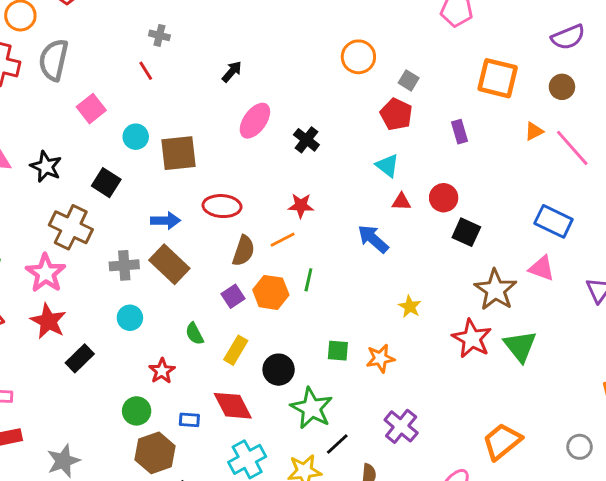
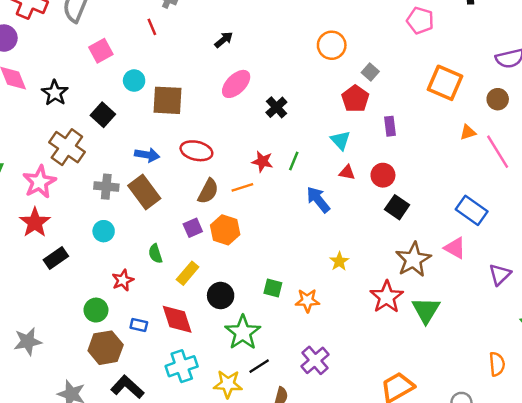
purple rectangle: (459, 132) -> (390, 126), moved
green line: (308, 280) -> (294, 161), moved

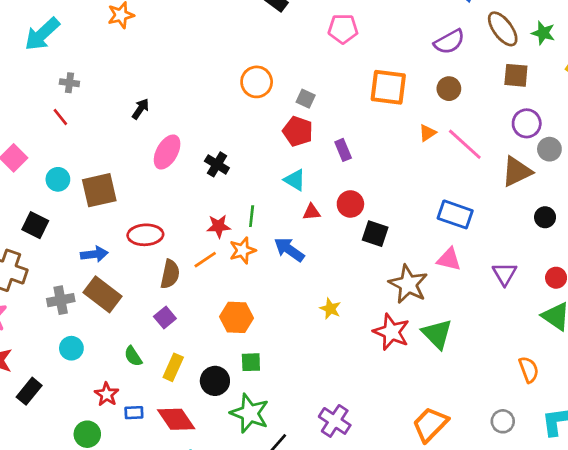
orange hexagon: (225, 230) -> (237, 317), moved
green square: (273, 288) -> (251, 362), moved
orange star: (307, 301) -> (242, 250), moved
blue rectangle: (139, 325) -> (134, 413), moved

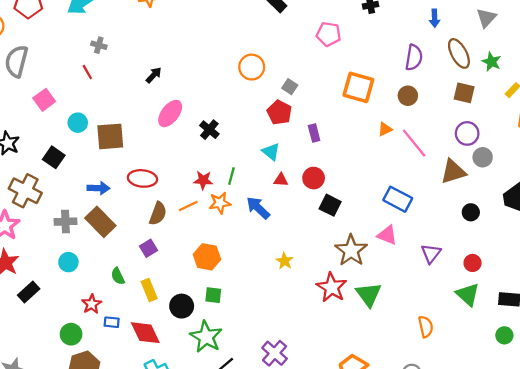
purple semicircle: (449, 42) -> (414, 57), turned -60
yellow rectangle: (173, 367) -> (149, 290), turned -55
orange semicircle: (529, 370) -> (426, 327), moved

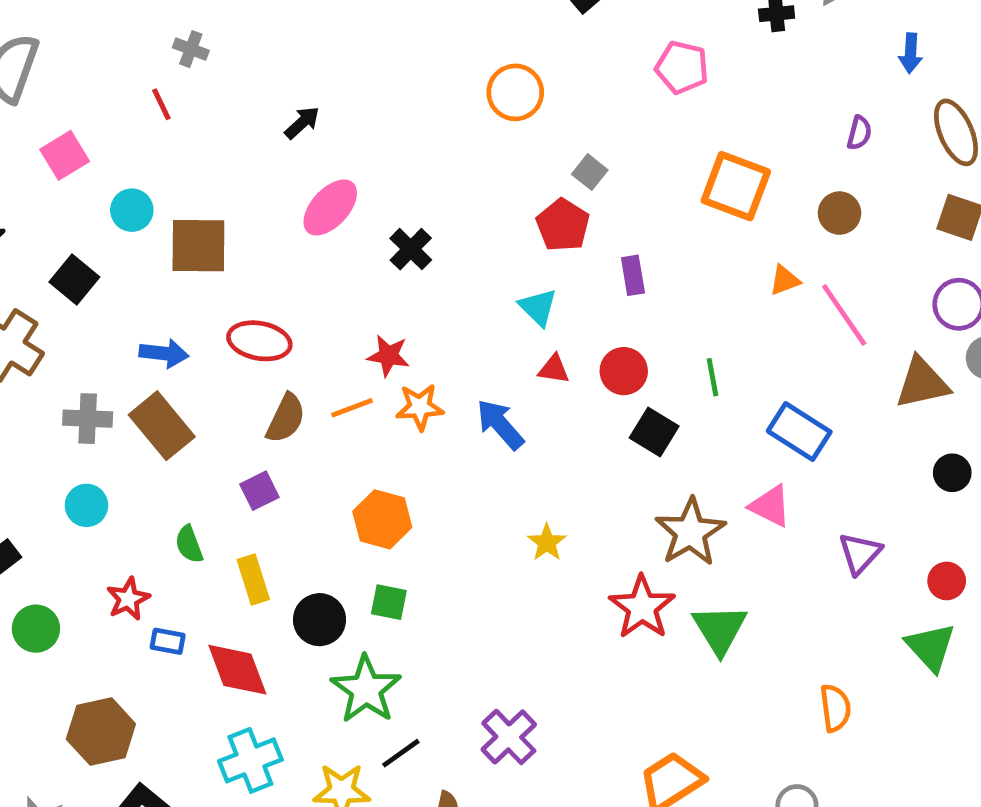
purple semicircle: (414, 57) -> (859, 133), size x0.6
orange circle: (252, 67) -> (515, 92), moved
green line: (231, 176) -> (713, 377), moved, turned -30
green circle: (71, 334) -> (36, 629), moved

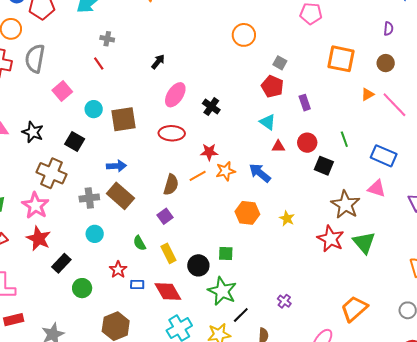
red ellipse: (259, 341) -> (172, 133), moved
orange hexagon: (382, 519) -> (247, 213), moved
purple cross: (509, 737) -> (284, 301), size x0.6

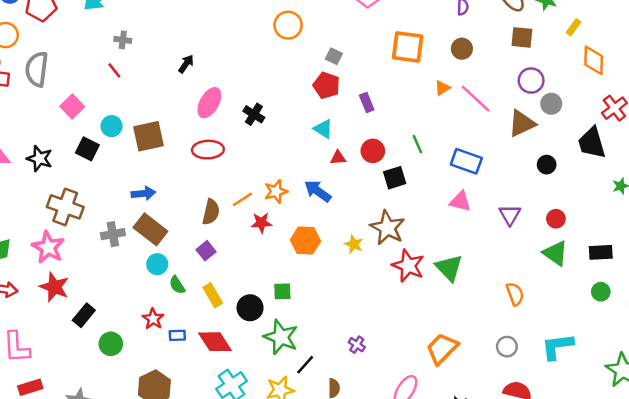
black square: (75, 142) -> (87, 149), moved
red star: (209, 152) -> (261, 223), moved
black square: (324, 166) -> (395, 178), turned -36
brown star: (345, 205) -> (387, 228), moved
cyan circle: (95, 234) -> (157, 264), moved

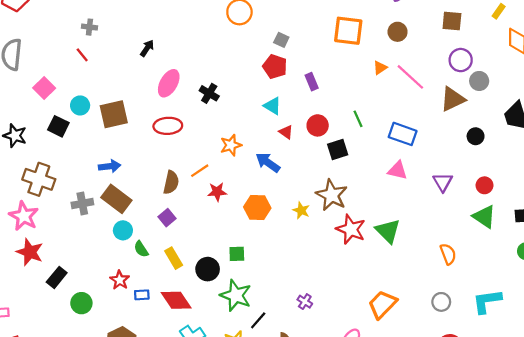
red triangle: (338, 158) -> (286, 132), turned 40
orange star: (276, 191) -> (231, 145), moved

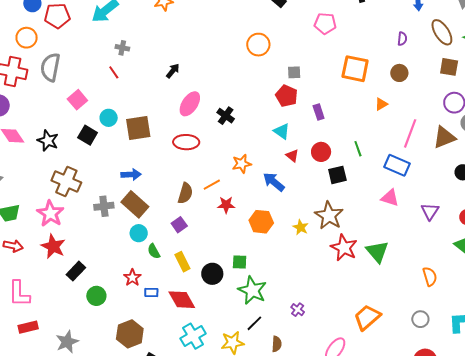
gray square: (281, 40) -> (294, 72), turned -32
pink line: (410, 77) -> (410, 133), moved, turned 64
green star: (236, 295) -> (252, 290), moved

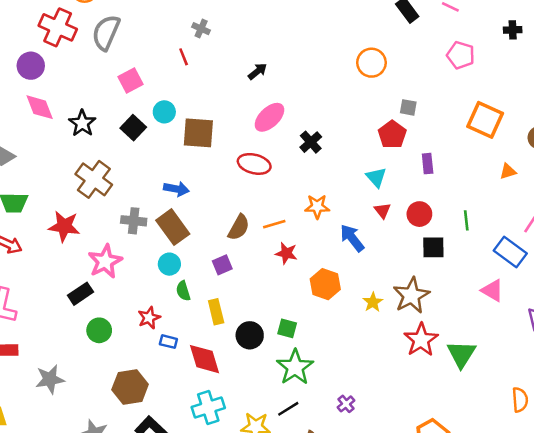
pink star: (50, 214) -> (105, 261), moved
red star: (53, 246) -> (64, 226), moved, turned -30

